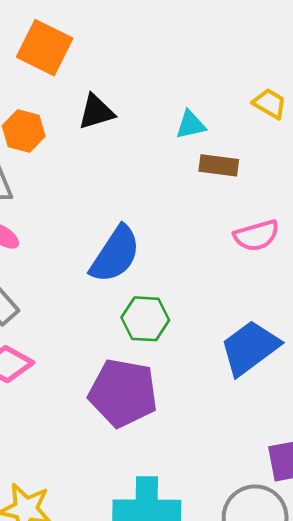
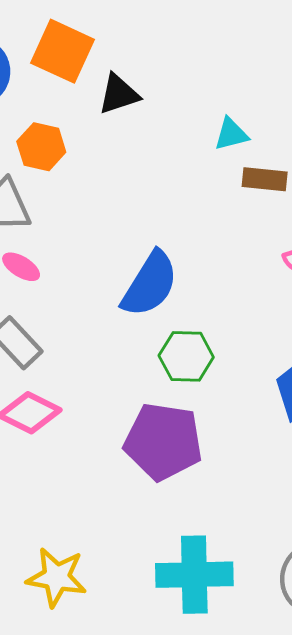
black triangle: (96, 112) -> (119, 94), moved

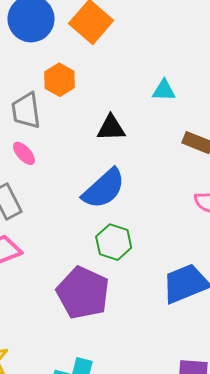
black triangle: (119, 94) -> (111, 128), moved
cyan triangle: (231, 134) -> (164, 90), moved

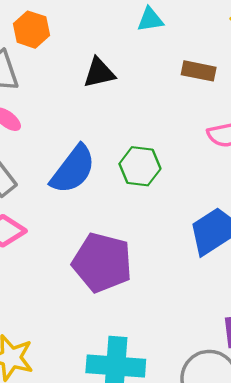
blue semicircle: (104, 189) -> (73, 169), moved
green hexagon: (114, 242) -> (140, 166), moved

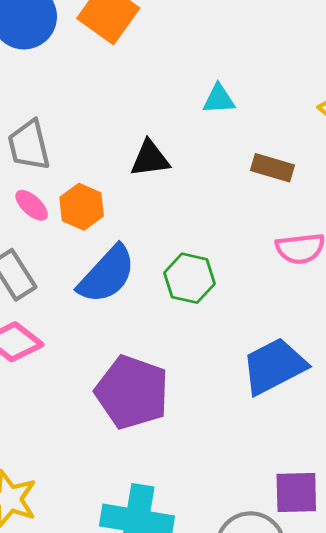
orange hexagon: (31, 30) -> (82, 207), moved

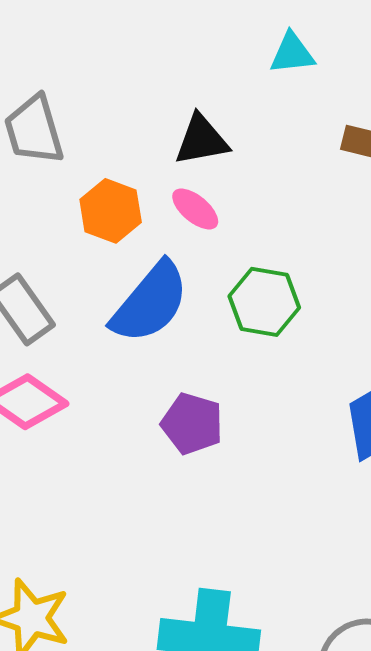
pink ellipse: (32, 205) -> (195, 209), moved
purple pentagon: (132, 392) -> (192, 424), moved, size x0.6

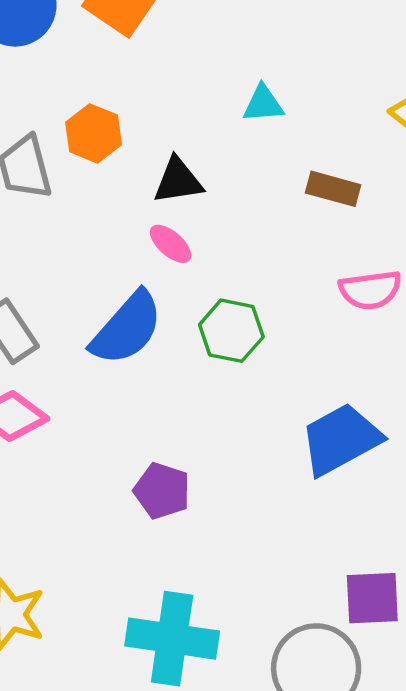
orange hexagon: (111, 211) -> (94, 133), moved
purple pentagon: (192, 424) -> (162, 491), moved

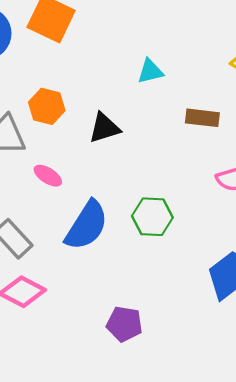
pink ellipse: (171, 244) -> (48, 176), moved

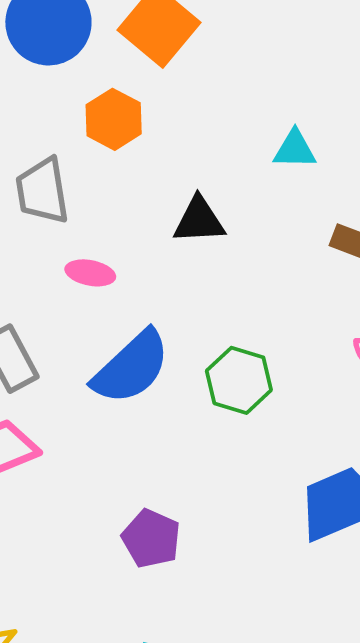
orange hexagon: (47, 106) -> (114, 119), moved
pink ellipse: (48, 176) -> (90, 273), turned -36

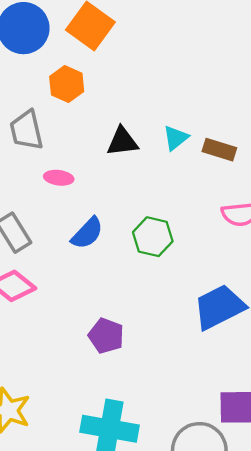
cyan triangle: (295, 149) -> (176, 138), moved, turned -36
blue semicircle: (131, 367) -> (87, 233), size x0.7

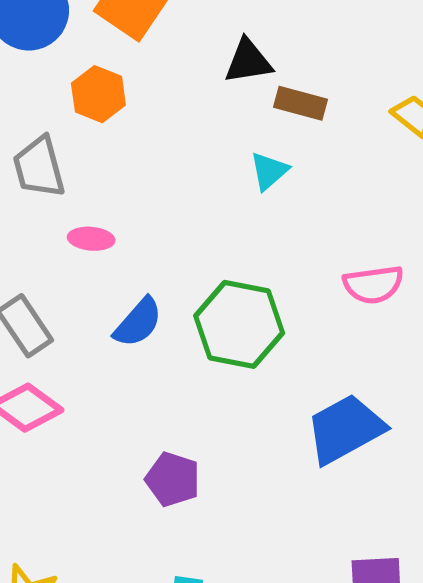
black triangle: (122, 142) -> (248, 61), moved
brown rectangle: (219, 150) -> (300, 103), moved
green hexagon: (153, 237) -> (239, 324), size x1.4

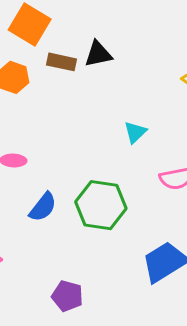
brown rectangle: (300, 103) -> (62, 62), moved
cyan triangle: (269, 171) -> (135, 132), moved

